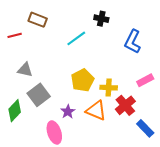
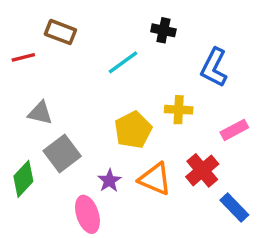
yellow cross: (109, 88) -> (179, 110), moved

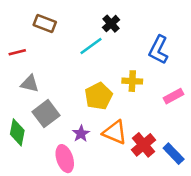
black cross: (163, 30) -> (111, 24), moved, turned 36
red line: (23, 57) -> (17, 52), moved
red cross: (202, 170) -> (144, 145), moved
green diamond: (23, 179) -> (17, 132), turned -32

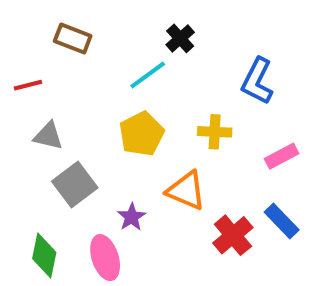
yellow pentagon: (99, 96) -> (142, 134), moved
green diamond: (17, 132) -> (44, 256), moved
orange triangle: (115, 132) -> (186, 191), moved
blue rectangle: (174, 154) -> (282, 221), moved

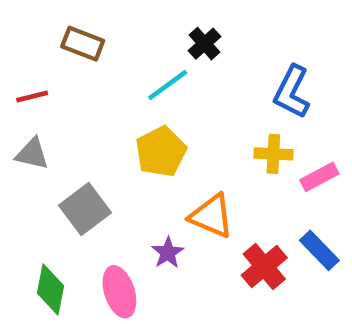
yellow cross: (215, 132) -> (273, 154), moved
gray triangle: (48, 136) -> (32, 154), moved
purple star: (131, 217) -> (168, 253), moved

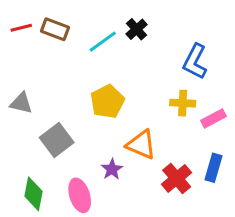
cyan line: (168, 85) -> (103, 42), moved
red line: (32, 96) -> (21, 28), moved
blue rectangle: (319, 250) -> (213, 168), turned 60

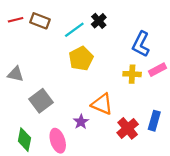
yellow pentagon: (107, 102) -> (81, 59), moved
pink rectangle: (213, 118) -> (158, 70), moved

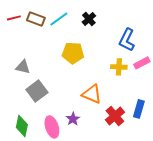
cyan line: (74, 30) -> (59, 19), moved
yellow pentagon: (81, 59) -> (73, 53), turned 30
gray triangle: (16, 74) -> (23, 67), moved
purple star: (81, 122) -> (73, 119), moved

